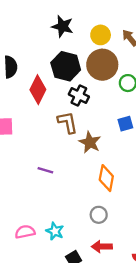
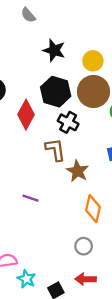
cyan star: (55, 231) -> (26, 279), moved

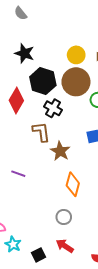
black star: (54, 50) -> (24, 53), moved
red arrow: (86, 279) -> (65, 246), turned 30

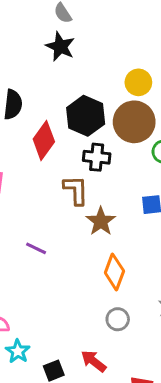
black star: (24, 53) -> (60, 47), moved
black cross: (53, 108) -> (97, 157), turned -30
gray circle: (64, 217) -> (118, 319), moved

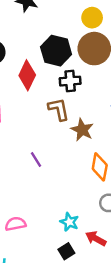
purple line: (36, 248) -> (36, 159), turned 42
cyan star: (18, 351) -> (69, 222), moved

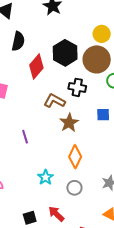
black cross: (70, 81) -> (77, 87), moved
brown L-shape: (59, 109) -> (54, 101), turned -65
cyan star: (69, 222) -> (46, 177), moved

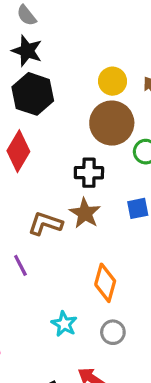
black hexagon: (65, 53) -> (33, 94), moved
brown L-shape: (54, 101) -> (45, 224), moved
brown star: (69, 123) -> (85, 213), moved

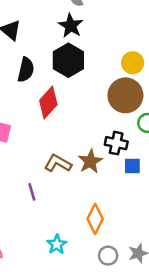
black cross: (89, 173) -> (116, 143), moved
gray circle: (113, 332) -> (108, 256), moved

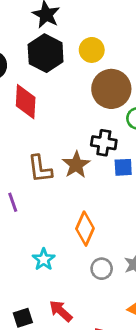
yellow circle: (133, 63) -> (92, 50), moved
red diamond: (48, 103) -> (26, 102), turned -36
brown L-shape: (58, 163) -> (40, 169), turned -124

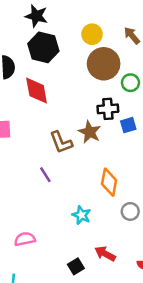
yellow circle: (92, 50) -> (92, 34), moved

